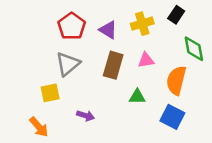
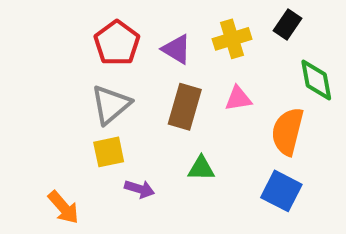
yellow square: (50, 93) -> (109, 152), moved
green triangle: (137, 97) -> (201, 168), moved

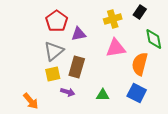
purple triangle: (177, 49) -> (79, 34), moved, turned -42
pink triangle: (238, 99) -> (116, 48), size x1.5
brown rectangle: (185, 107) -> (77, 67), moved
green triangle: (201, 168) -> (103, 95), moved

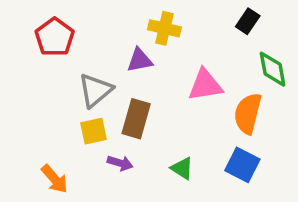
yellow cross: (113, 19) -> (164, 28), moved, turned 30
red pentagon: (57, 21) -> (55, 37), moved
green triangle: (103, 95) -> (182, 168), turned 32

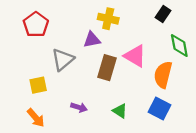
pink triangle: (205, 85) -> (135, 56), turned 40
brown rectangle: (136, 119) -> (107, 68), moved
yellow square: (94, 131) -> (38, 85), moved

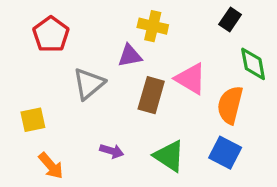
yellow square: (38, 85) -> (33, 120), moved
green triangle: (120, 111) -> (169, 156), size x1.5

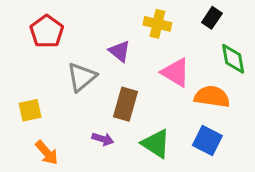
yellow cross: (153, 26) -> (157, 24), moved
purple triangle: (130, 56) -> (119, 51), turned 50
brown rectangle: (151, 95) -> (126, 104), moved
orange semicircle: (230, 105) -> (212, 97), turned 84

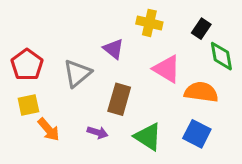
black rectangle: (212, 18) -> (201, 29), moved
red pentagon: (47, 31) -> (27, 65), moved
orange arrow: (47, 153) -> (49, 130), moved

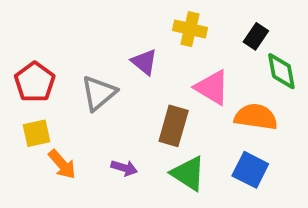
brown rectangle: (119, 99) -> (174, 126), moved

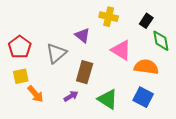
brown rectangle: (174, 126) -> (85, 72), moved
purple arrow: (124, 168) -> (71, 96), turned -48

